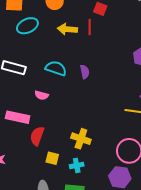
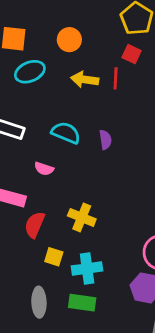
yellow cross: (81, 139) -> (82, 217), moved
cyan cross: (77, 165) -> (87, 268), size x1.5

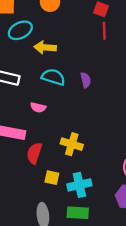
red line: (116, 78) -> (104, 31), moved
yellow arrow: (85, 80) -> (45, 47), moved

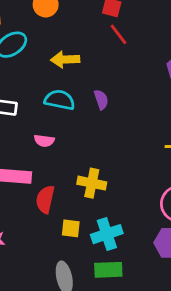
red line: (104, 31) -> (119, 34), turned -30
yellow arrow: (45, 47) -> (65, 60), moved

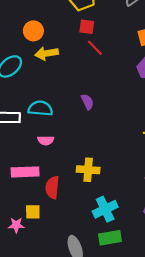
yellow arrow: (65, 60) -> (47, 53), moved
cyan semicircle: (60, 100) -> (40, 108), moved
yellow square: (71, 228) -> (33, 212), moved

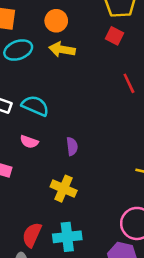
red line: (95, 48) -> (129, 83), moved
purple semicircle: (87, 102) -> (72, 146), moved
red semicircle: (52, 187) -> (32, 235), moved

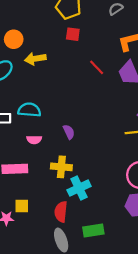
orange circle: (56, 21) -> (14, 39), moved
yellow cross: (64, 189) -> (61, 167), moved
cyan cross: (67, 237) -> (79, 188), moved

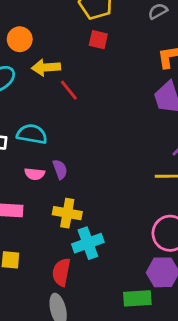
red line: (97, 67) -> (69, 90), moved
purple semicircle: (69, 132) -> (60, 169), moved
green rectangle: (93, 230) -> (137, 298), moved

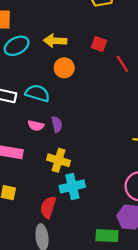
orange circle: (20, 39) -> (64, 68), moved
red square: (98, 40) -> (99, 44), moved
red line: (69, 90) -> (122, 64), moved

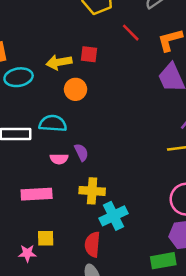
red square: (99, 44) -> (89, 54), moved
cyan ellipse: (17, 46) -> (19, 77), turned 30
red line: (122, 64) -> (131, 33), moved

